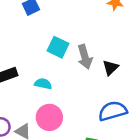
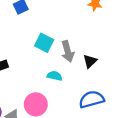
cyan semicircle: (43, 84) -> (55, 76), moved

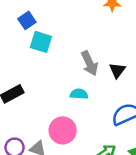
cyan square: (44, 43) -> (41, 42), moved

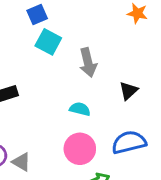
gray arrow: (90, 63) -> (88, 63), moved
pink circle: (63, 130) -> (80, 149), moved

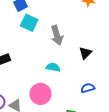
blue semicircle: (129, 142) -> (88, 88), size x0.6
pink circle: (80, 149) -> (41, 94), moved

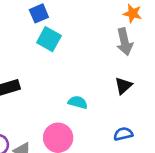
gray arrow: (57, 35) -> (125, 42), moved

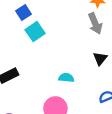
cyan square: (49, 39) -> (35, 32), turned 36

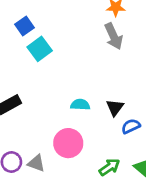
black triangle: (100, 58) -> (115, 107), moved

